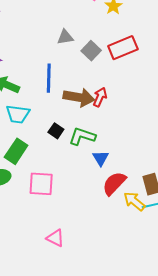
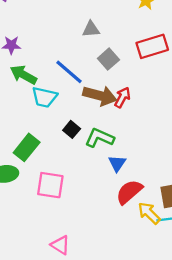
gray square: (91, 51) -> (108, 59), moved
blue line: (49, 78) -> (69, 72), turned -56
cyan trapezoid: (18, 114) -> (44, 97), moved

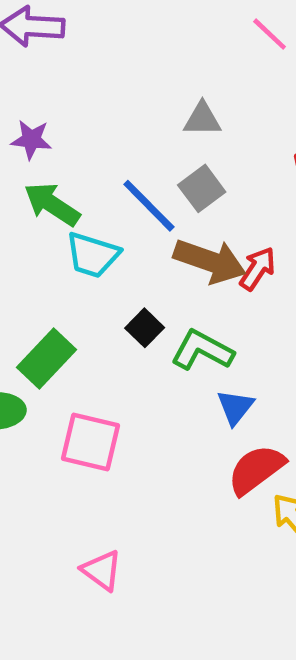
gray square: (108, 59) -> (202, 188), moved

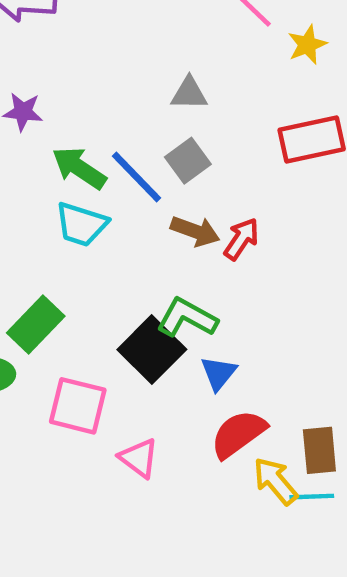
green arrow: (52, 204) -> (79, 168), moved
brown arrow: (210, 261) -> (195, 231), size x0.7
black square: (145, 328) -> (152, 350), moved, size x1.8
pink triangle: (102, 570) -> (139, 458), moved

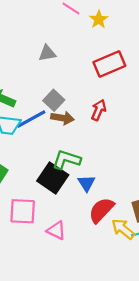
gray square: (188, 161) -> (54, 100), moved
blue line: (136, 177) -> (31, 119), moved, turned -64
red arrow: (241, 239) -> (99, 110), moved

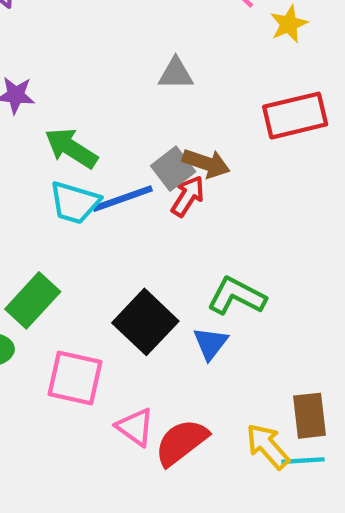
red arrow: (99, 110) -> (188, 196), moved
brown arrow: (62, 118) -> (206, 163), moved
green L-shape: (66, 160) -> (237, 296), moved
red semicircle: (101, 210) -> (181, 442), moved

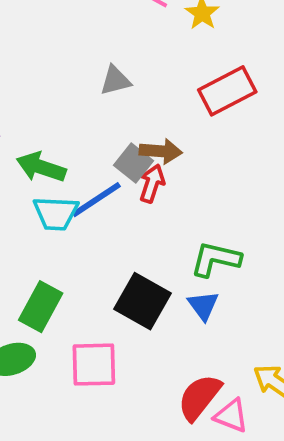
pink triangle: (135, 427) -> (231, 416), moved

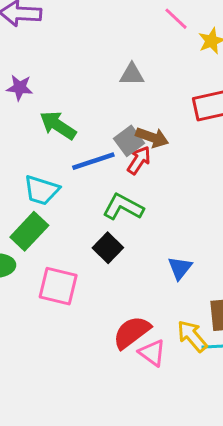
cyan trapezoid: (56, 213) -> (42, 190), moved
green L-shape: (216, 259) -> (123, 207), moved
black square: (142, 301) -> (108, 248), size x0.7
blue triangle: (203, 306) -> (180, 268), moved

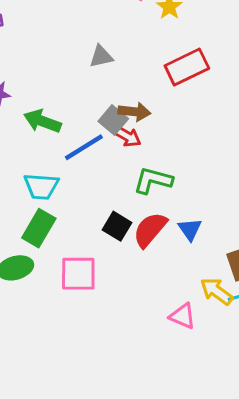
red arrow: (139, 160) -> (127, 136), turned 100
green L-shape: (123, 207) -> (153, 180), moved
red semicircle: (132, 332) -> (150, 230), moved

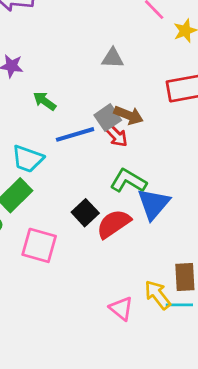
green arrow: (42, 121) -> (45, 101), size x0.7
blue triangle: (190, 229) -> (154, 204), moved, size x1.5

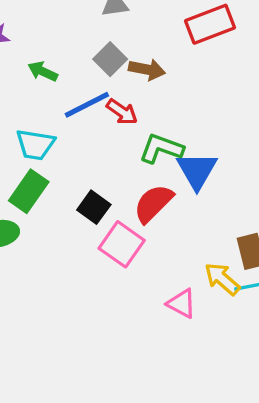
gray square: (108, 118) -> (110, 59), moved
red arrow: (116, 135) -> (122, 112), moved
black square: (85, 213) -> (94, 207), moved
pink square: (39, 245) -> (122, 244), moved, turned 30

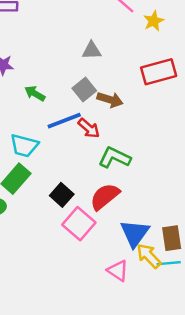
blue triangle: (197, 170) -> (135, 233), moved

